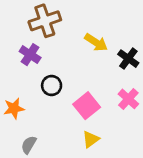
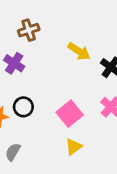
brown cross: (45, 21) -> (29, 30), size x0.7
black circle: (52, 86) -> (23, 107), moved

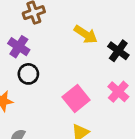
black circle: (23, 107) -> (28, 74), moved

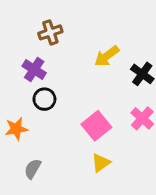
yellow arrow: (86, 34) -> (107, 56), turned 110

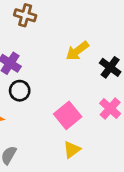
brown cross: (50, 32) -> (25, 15), moved, turned 35

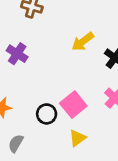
black circle: (20, 91) -> (47, 114), moved

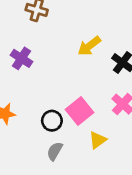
yellow triangle: (77, 138) -> (98, 140), moved
gray semicircle: (16, 143) -> (55, 151), moved

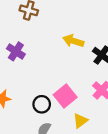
yellow arrow: (89, 46) -> (73, 41), turned 54

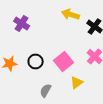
black circle: (42, 104) -> (36, 62), moved

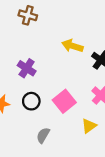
purple cross: (22, 24) -> (27, 68), moved
yellow triangle: (77, 82) -> (89, 126), moved

